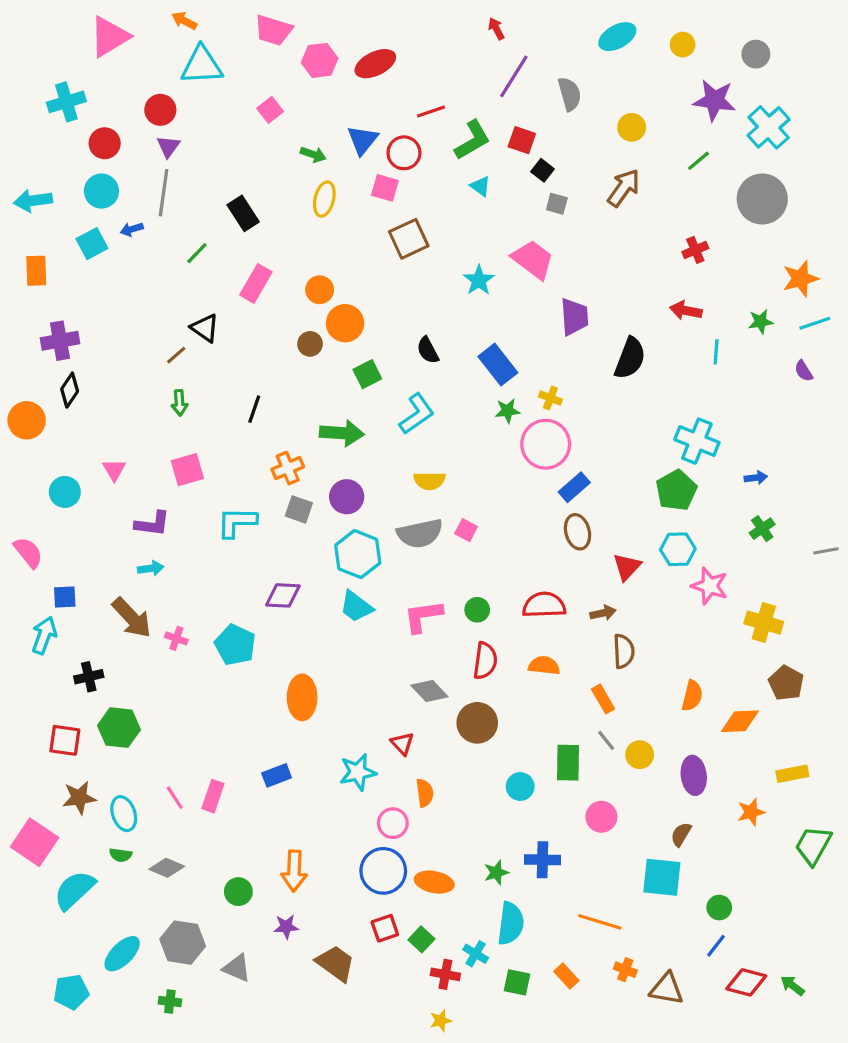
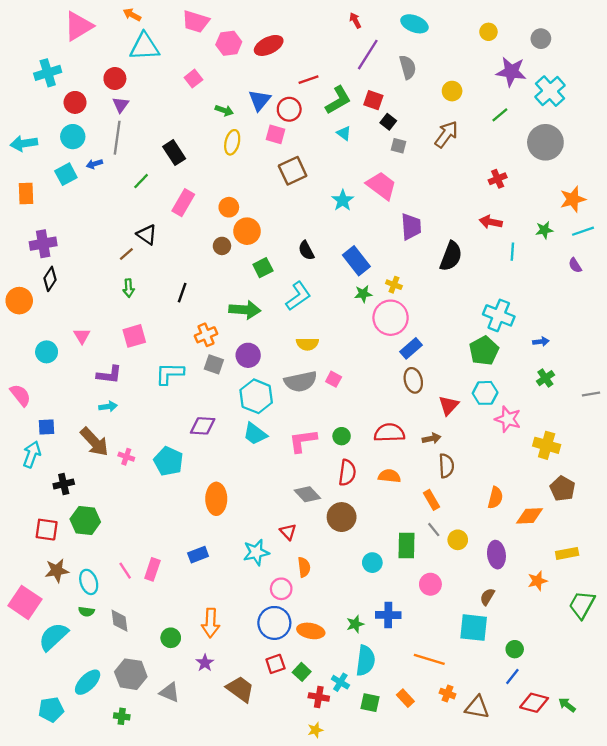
cyan ellipse: (617, 37) -> (414, 24), moved, turned 50
gray diamond: (167, 868) -> (119, 621), turned 60
purple star: (286, 927) -> (205, 663), turned -30

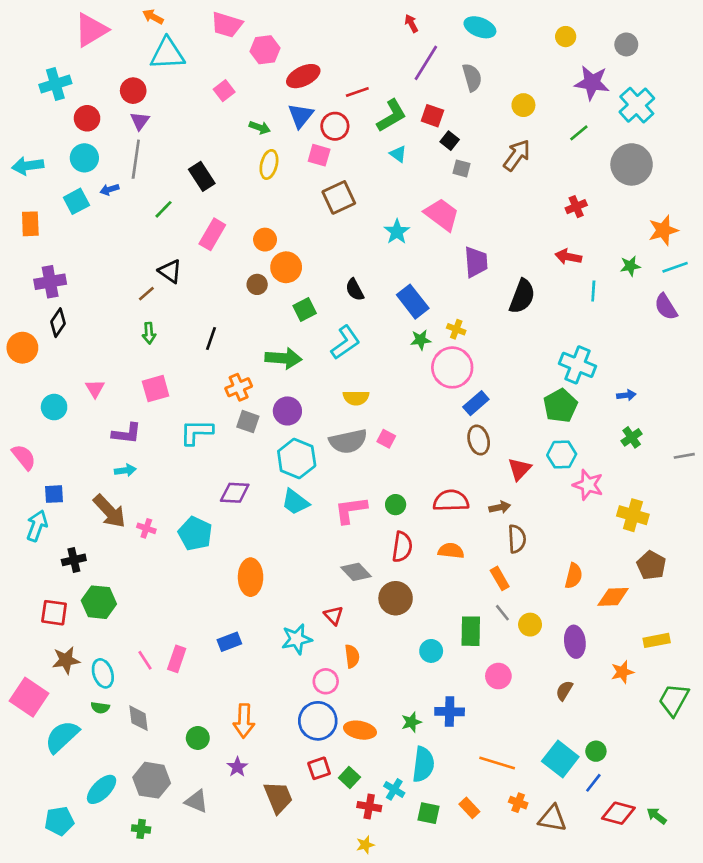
red ellipse: (269, 45) -> (303, 76), moved
purple semicircle: (575, 265) -> (666, 307), size x1.5
cyan square: (474, 628) -> (560, 759), moved, turned 32
brown trapezoid: (240, 689) -> (278, 797), turned 32

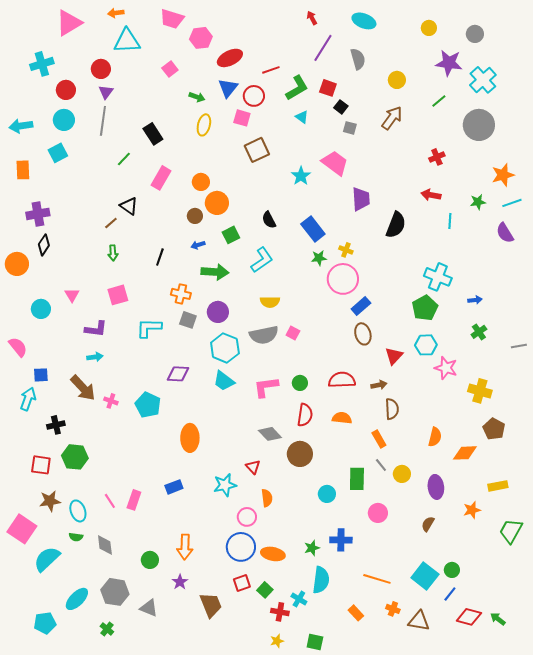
orange arrow: (153, 17) -> (116, 13), turned -35
blue arrow: (109, 189) -> (198, 245), moved
orange cross: (239, 387) -> (181, 294), turned 36
green square: (429, 813) -> (315, 642), moved
green cross: (141, 829) -> (107, 629), turned 32

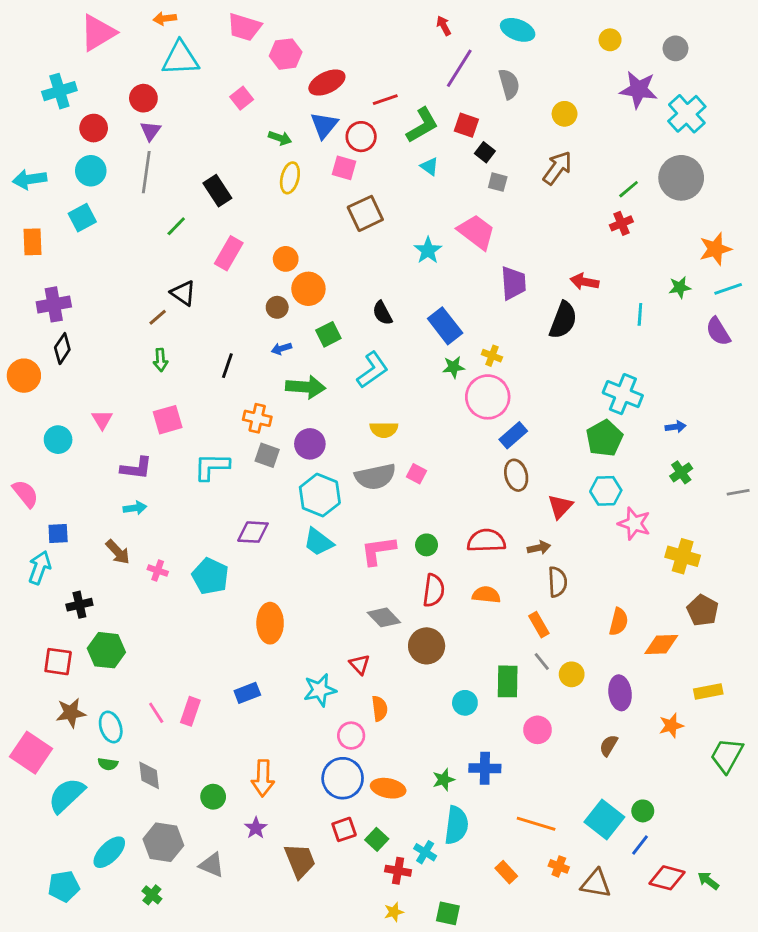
green line: (439, 101) -> (629, 189), moved
red arrow: (431, 195) -> (584, 282), moved
brown arrow: (83, 388) -> (118, 552), size x0.7

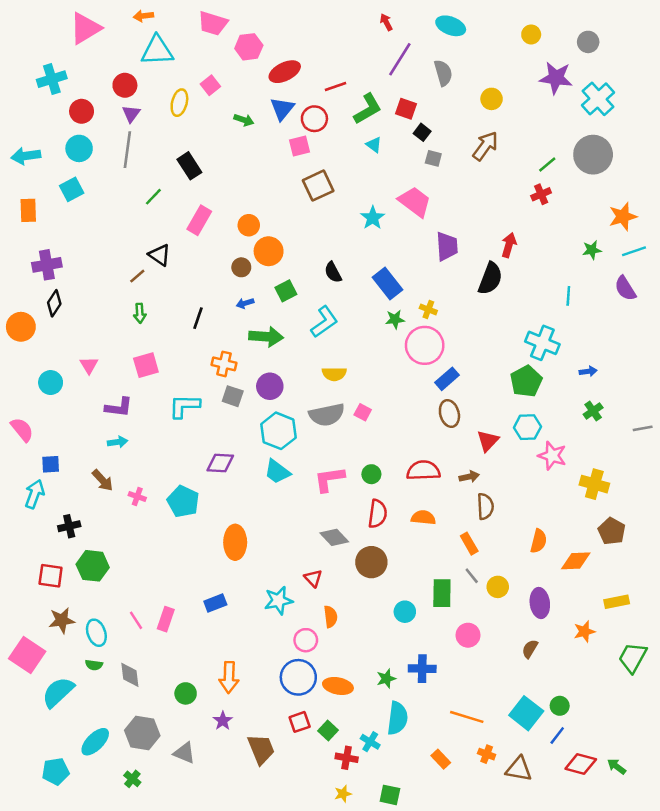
pink square: (344, 168) -> (300, 146), turned -30
yellow ellipse: (290, 178) -> (179, 103), moved
red arrow: (584, 282) -> (509, 245), turned 95
cyan line: (640, 314) -> (568, 296), moved

